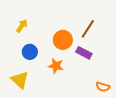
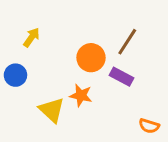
blue circle: (30, 52) -> (15, 75), moved
yellow triangle: (20, 80) -> (52, 110), moved

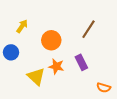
orange circle: (91, 58) -> (51, 40), moved
purple rectangle: (121, 77) -> (81, 62), moved, turned 35

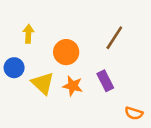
yellow arrow: (22, 26) -> (28, 34), turned -32
yellow triangle: (36, 77) -> (43, 83), moved

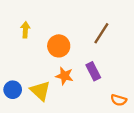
blue circle: (14, 68) -> (13, 90), moved
yellow triangle: (43, 83) -> (40, 91), moved

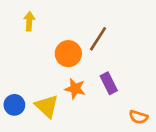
yellow arrow: (25, 30) -> (29, 21), moved
brown line: (101, 33) -> (98, 39), moved

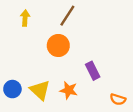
brown line: (98, 39) -> (67, 16), moved
orange star: (75, 89) -> (69, 90), moved

